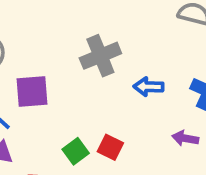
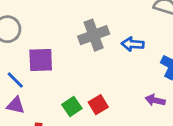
blue arrow: (149, 87) -> (133, 44), moved
red square: (110, 147) -> (98, 105), turned 30

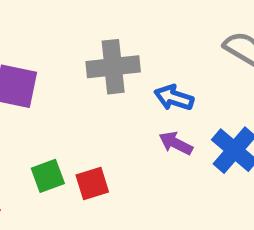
purple arrow: (155, 100) -> (176, 143), moved

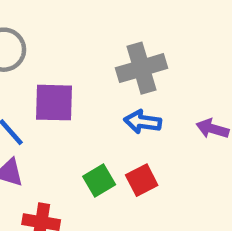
blue arrow: (174, 98) -> (143, 122), moved

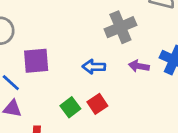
gray cross: (142, 68) -> (120, 27), moved

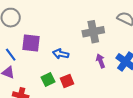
purple arrow: (139, 66) -> (101, 61), turned 48
blue arrow: (94, 67) -> (61, 54), moved

